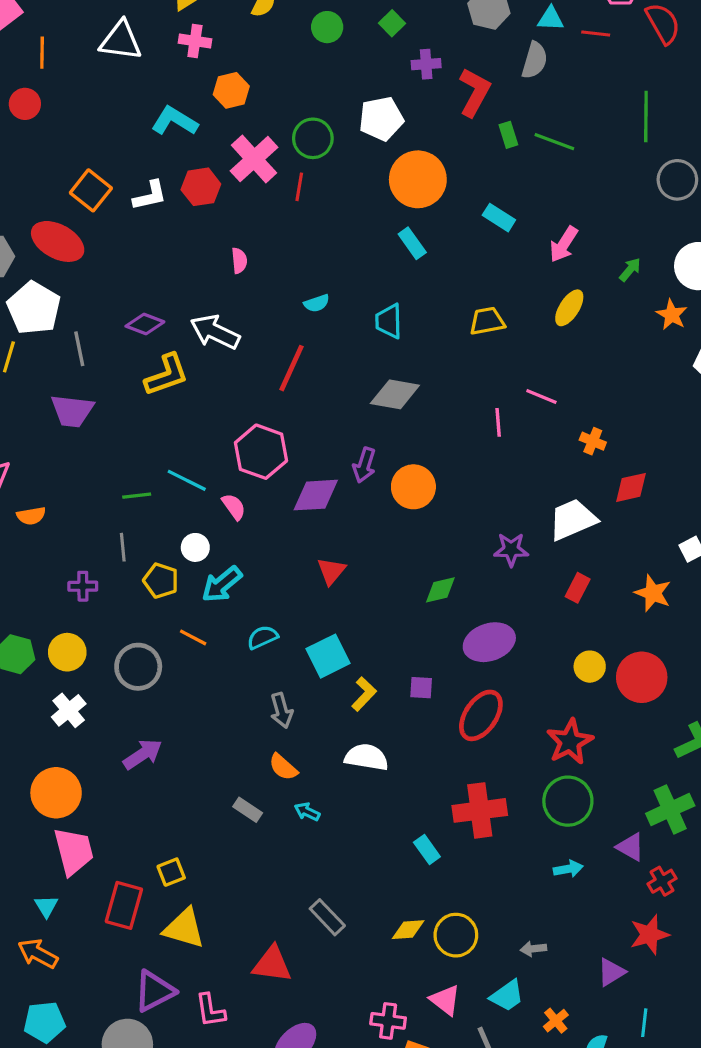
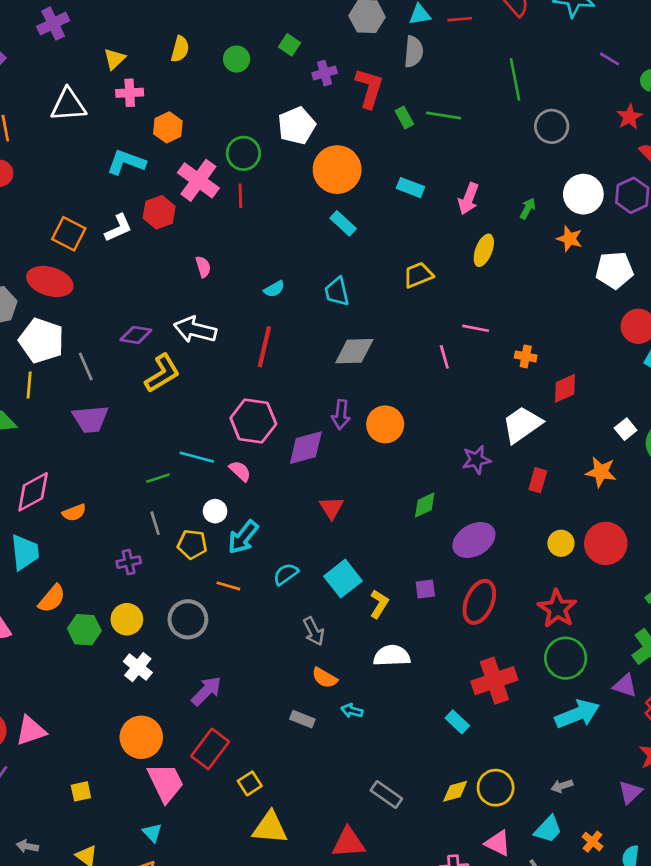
cyan arrow: (568, 869) -> (577, 714), size x1.8
red rectangle: (124, 905) -> (210, 749), moved, turned 33

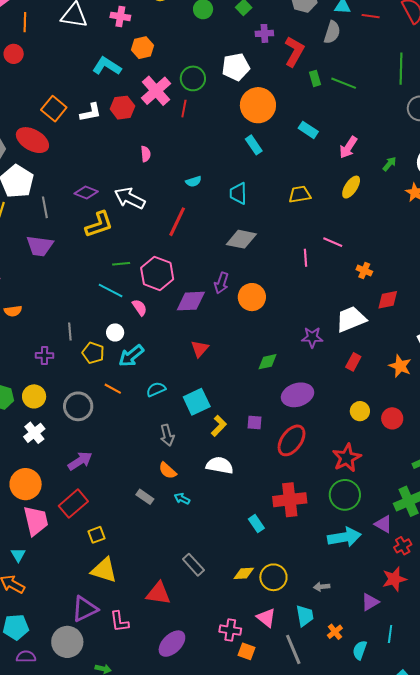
green line: (158, 478) -> (121, 264), moved
red circle: (606, 543) -> (392, 418), size x0.7
cyan trapezoid: (548, 829) -> (305, 616), turned -65

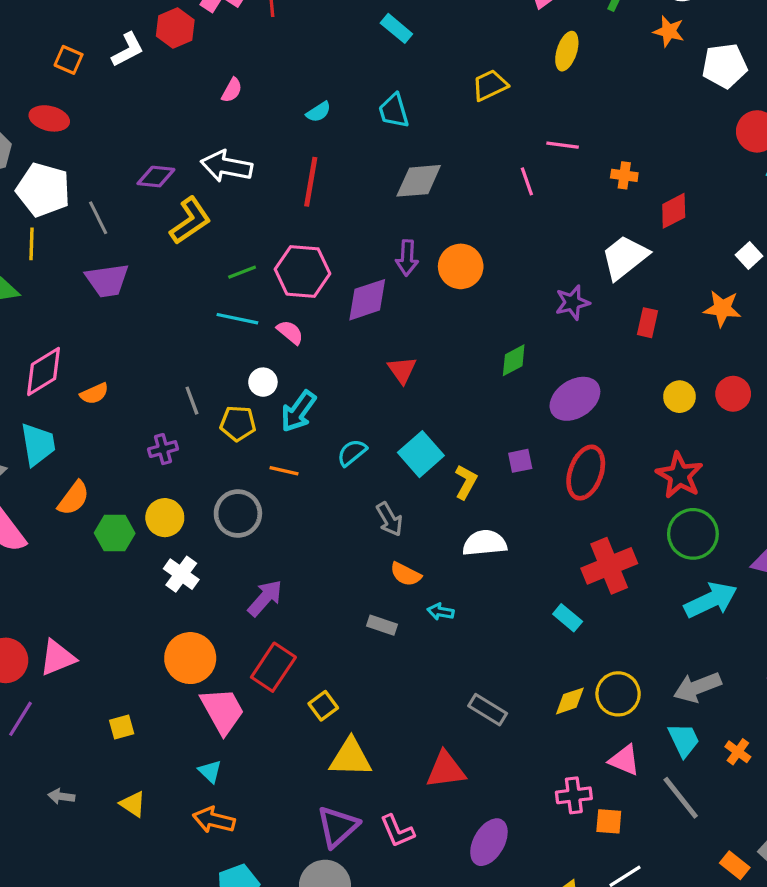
orange square: (54, 109) -> (69, 60), size x0.7
red ellipse: (32, 140) -> (49, 118), size x0.7
pink semicircle: (146, 154) -> (232, 90), turned 49
gray arrow: (322, 587) -> (697, 687), size x1.8

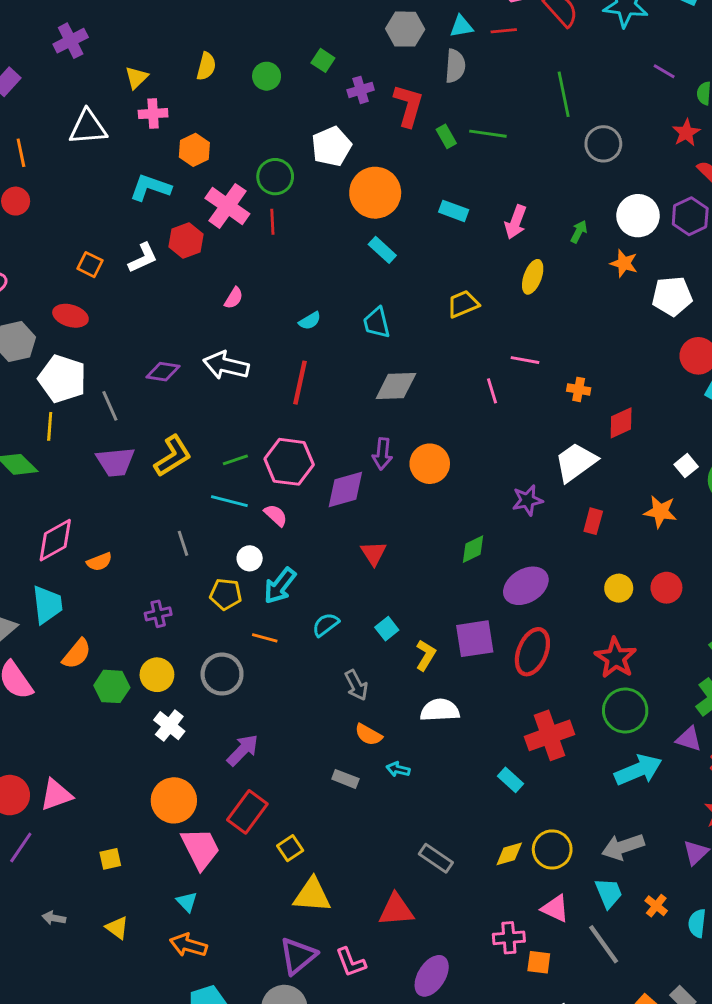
yellow L-shape: (190, 221) -> (173, 456), moved
gray line: (192, 401) -> (183, 543), moved
cyan square: (421, 454) -> (387, 629), size x0.6
purple square: (520, 461) -> (475, 639), size x1.8

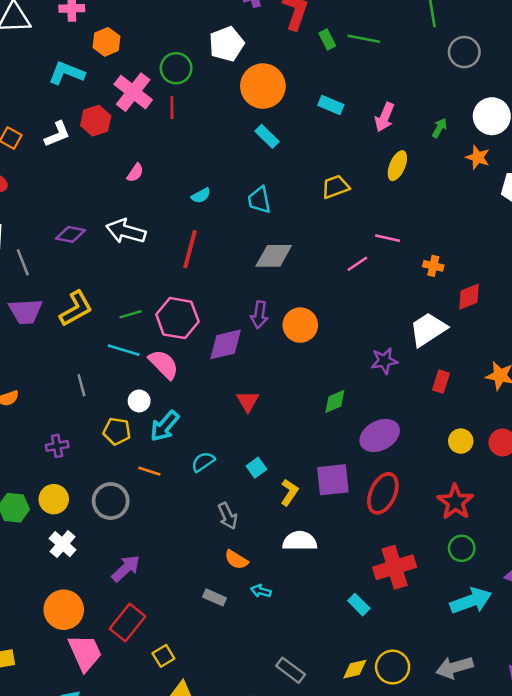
pink line: (492, 391) -> (357, 264), turned 70
pink semicircle: (276, 515) -> (164, 364), size x1.5
green circle: (625, 710) -> (462, 548), size x0.7

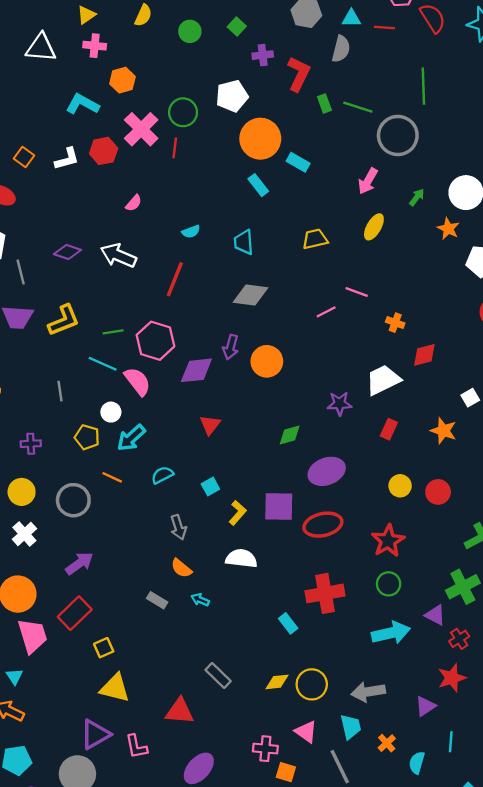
gray circle: (464, 52) -> (398, 135), moved, size x1.4
cyan rectangle: (331, 105) -> (298, 162), moved
red ellipse: (383, 493) -> (323, 525), turned 45

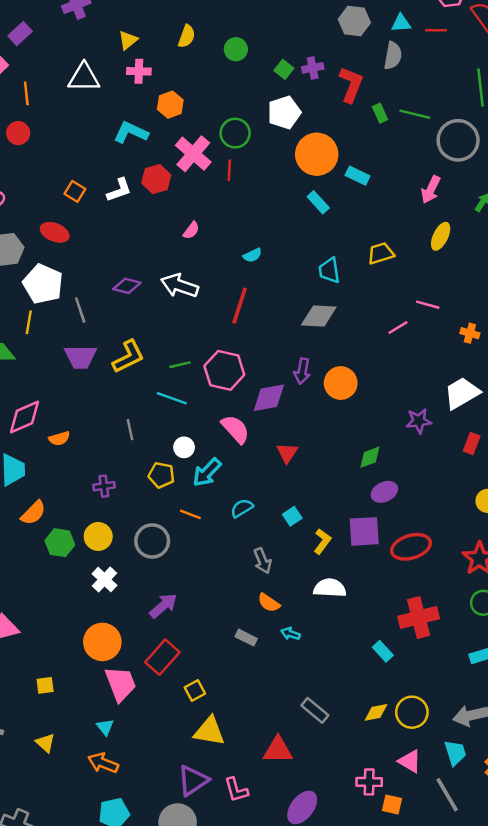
green square: (237, 26) -> (284, 69), moved
cyan trapezoid: (244, 242) -> (329, 270), moved
pink semicircle: (137, 381) -> (235, 429), moved
purple ellipse: (327, 471) -> (384, 492), moved, size x0.7

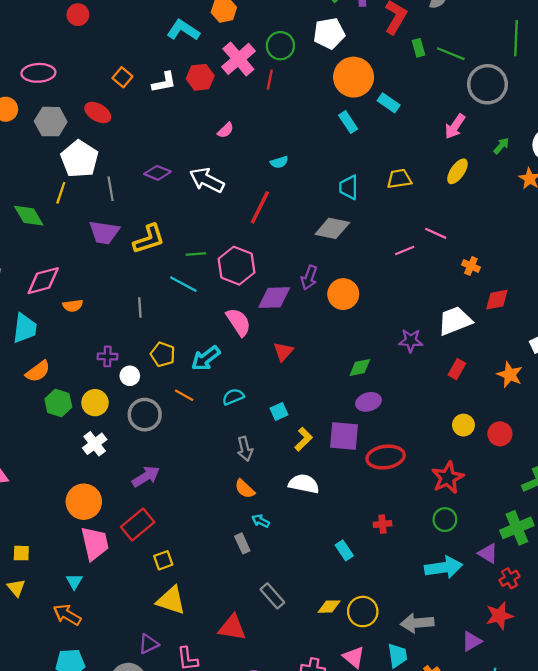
white circle: (184, 447) -> (130, 376), moved
red cross: (419, 617) -> (382, 524), size x0.5
gray rectangle: (246, 638) -> (242, 543), moved, turned 30
yellow square: (45, 685) -> (21, 553), moved
purple triangle: (193, 780) -> (149, 644), size x0.7

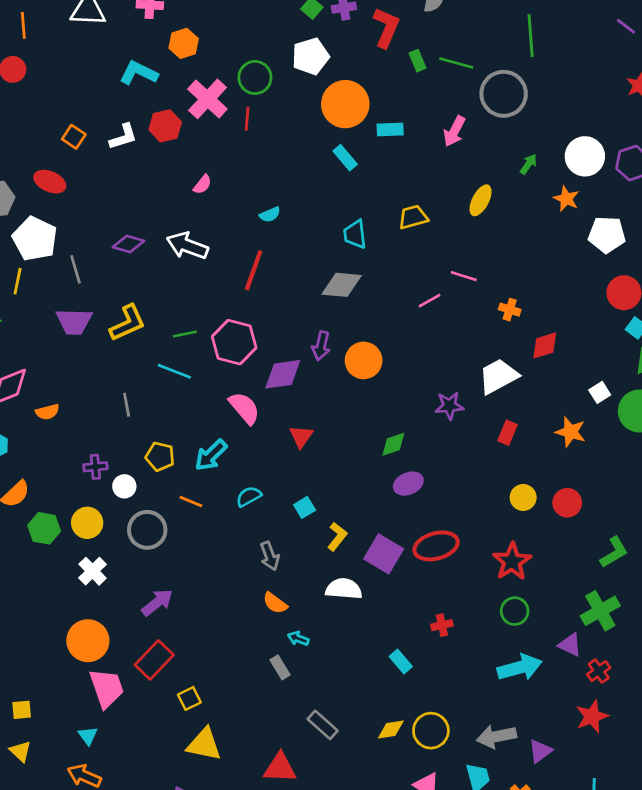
cyan rectangle: (389, 103) -> (390, 129), turned -30
pink arrow: (455, 126) -> (454, 131), moved
purple square: (344, 436) -> (384, 554), moved, turned 32
purple triangle: (472, 641) -> (540, 751), moved

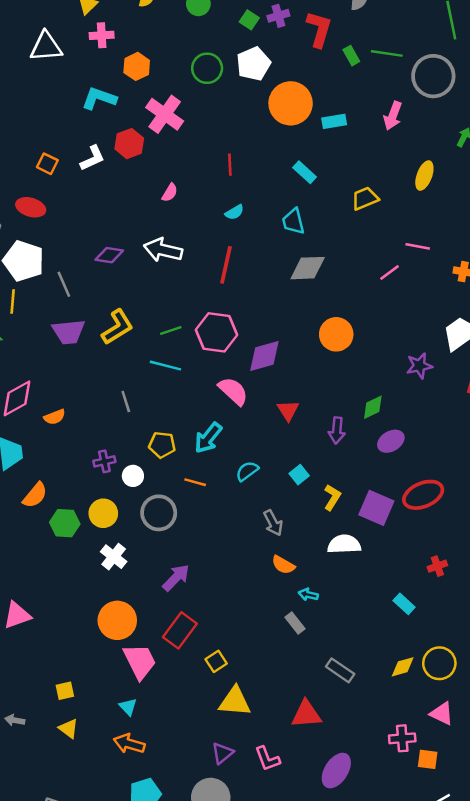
green circle: (255, 77) -> (207, 68), moved
red line: (247, 119) -> (230, 165), moved
cyan rectangle: (345, 158) -> (305, 172), moved
cyan trapezoid: (355, 234) -> (293, 221), moved
purple arrow: (321, 346) -> (337, 430), moved

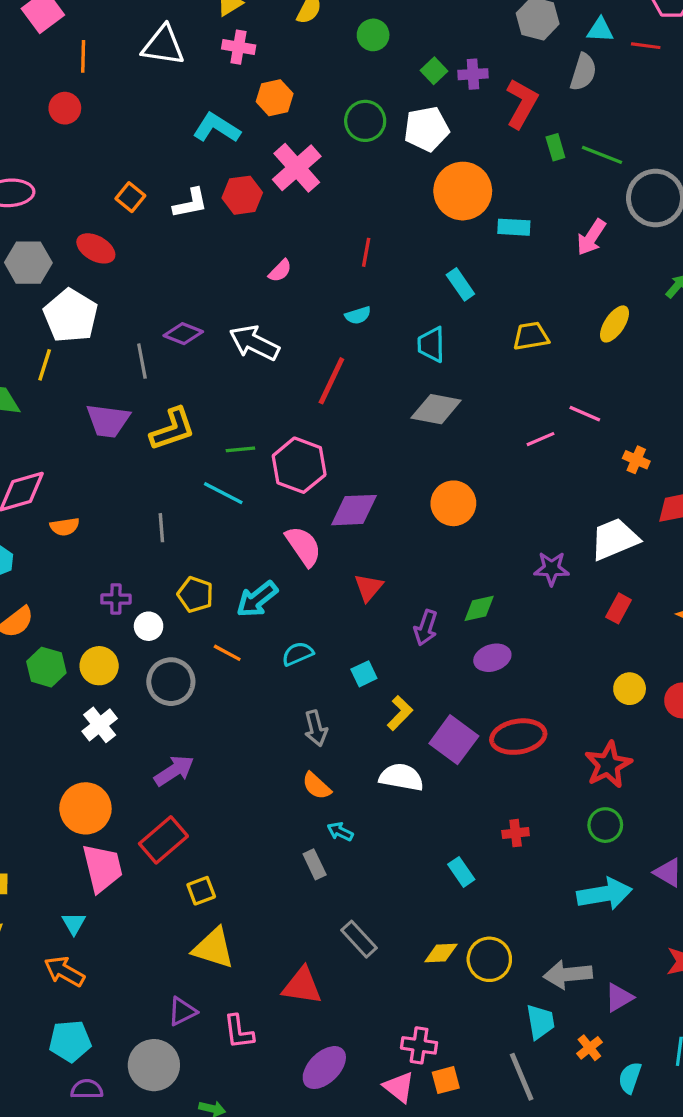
gray line: (64, 284) -> (142, 361), moved
pink triangle: (442, 714) -> (399, 1087), moved
orange square: (428, 759) -> (446, 1080), turned -35

